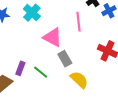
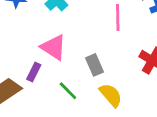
pink triangle: (53, 37) -> (54, 47), moved
green line: (41, 72) -> (68, 91), moved

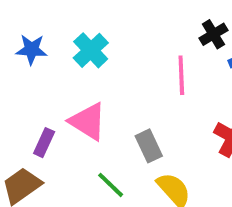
purple rectangle: (34, 72) -> (44, 143), moved

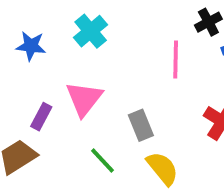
blue star: (31, 49) -> (31, 46), moved
pink triangle: (88, 121) -> (84, 99), turned 33

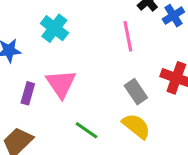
purple rectangle: (41, 117) -> (28, 93), moved
gray rectangle: (141, 125) -> (136, 92), moved

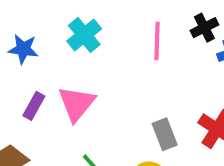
pink line: (128, 36) -> (157, 41), moved

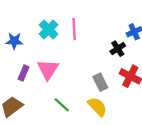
black cross: (204, 28) -> (118, 49), moved
pink line: (157, 41) -> (74, 29), moved

